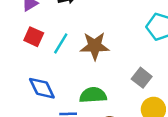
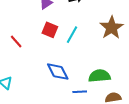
brown star: (95, 46) -> (112, 28), moved, turned -30

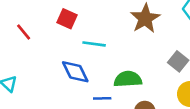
cyan line: (72, 35) -> (94, 44), moved, turned 66

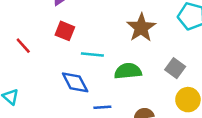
green semicircle: (128, 79) -> (128, 71), moved

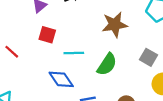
brown star: (141, 28) -> (115, 25), turned 30
green semicircle: (128, 71) -> (107, 64), turned 135

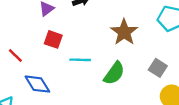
brown star: (115, 25) -> (124, 32), turned -30
blue diamond: (61, 79) -> (37, 84), moved

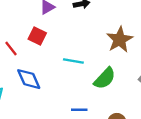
red square: (53, 39) -> (37, 36), moved

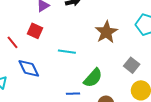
green semicircle: (105, 78) -> (93, 78), moved

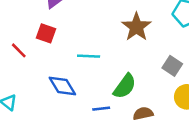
blue diamond: (29, 68) -> (62, 86), moved

